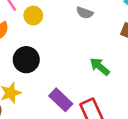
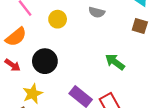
yellow circle: (33, 16) -> (58, 19), moved

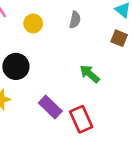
gray semicircle: (97, 12) -> (75, 20), turned -98

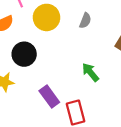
yellow circle: (33, 23) -> (46, 17), size x1.5

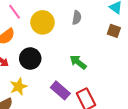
green arrow: (90, 72) -> (78, 62), moved

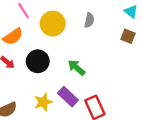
green arrow: (78, 62) -> (76, 68), moved
yellow star: (19, 87) -> (43, 102), moved

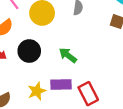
purple rectangle: (68, 97) -> (61, 84), turned -42

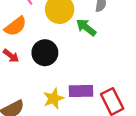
green arrow: (68, 55) -> (86, 27), moved

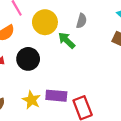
yellow star: (53, 99) -> (31, 100), turned -30

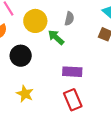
purple rectangle: (56, 96) -> (72, 72), moved

